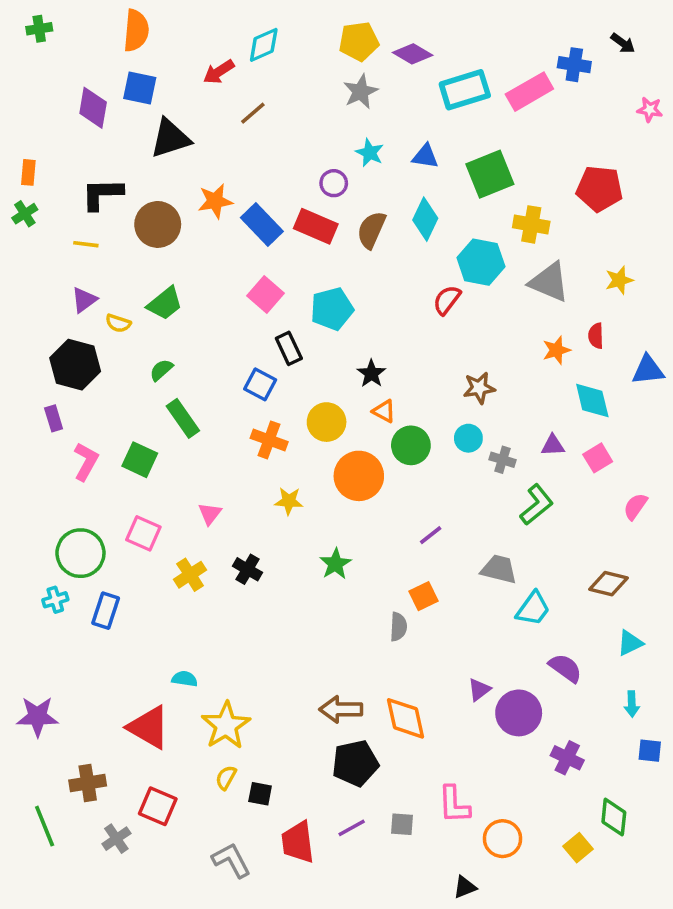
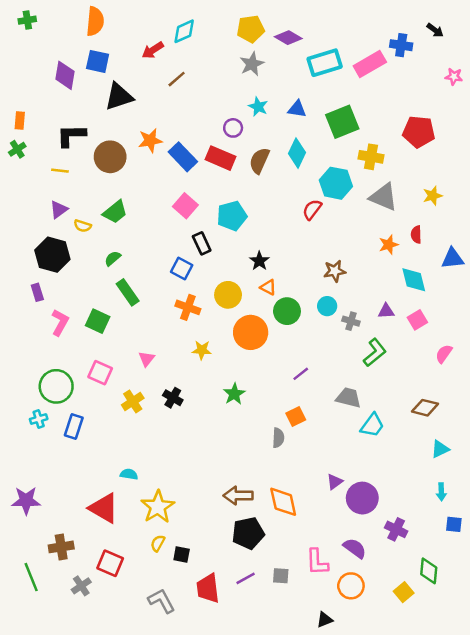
purple semicircle: (565, 668) -> (355, 548), moved

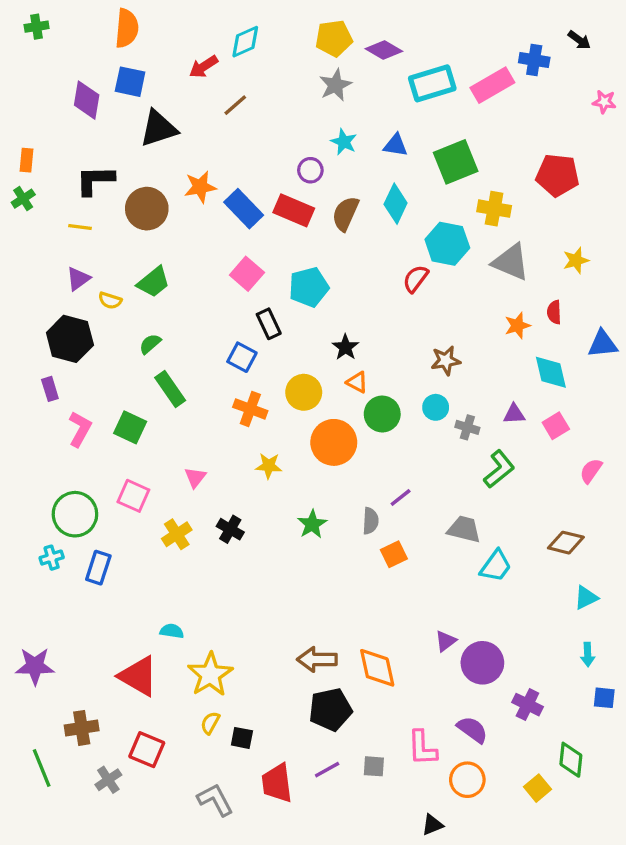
gray semicircle: (278, 438) -> (371, 521), moved

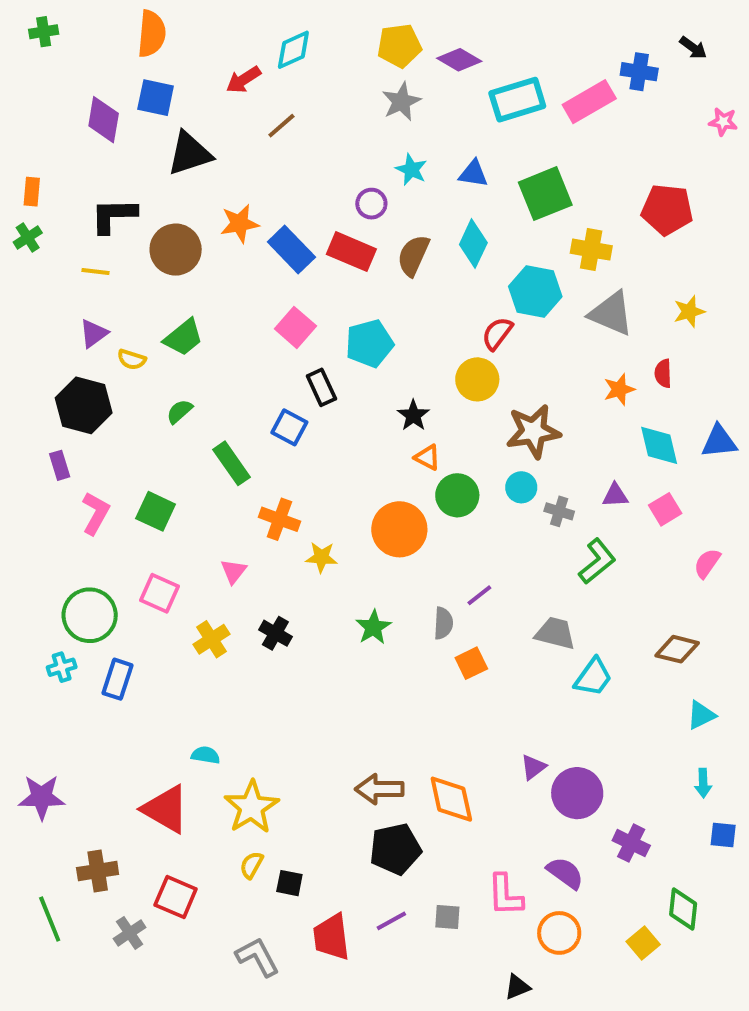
blue triangle: (603, 344) -> (719, 441), moved
brown star: (446, 361) -> (533, 431), size x1.5
green rectangle: (170, 389) -> (231, 463), moved
yellow circle: (304, 392) -> (477, 379), moved
orange cross: (250, 409) -> (279, 519), moved

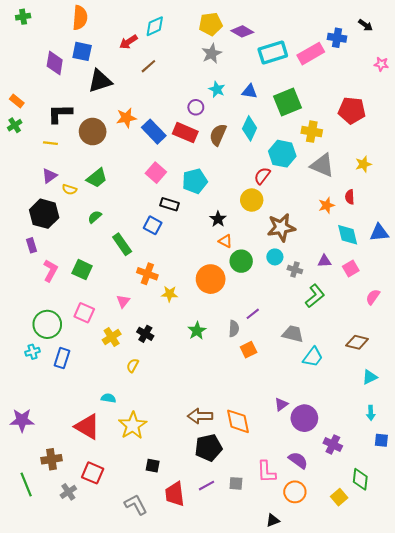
orange rectangle: (32, 192) -> (17, 101), turned -56
black rectangle: (321, 387) -> (170, 204), turned -48
yellow semicircle: (251, 865) -> (133, 365), moved

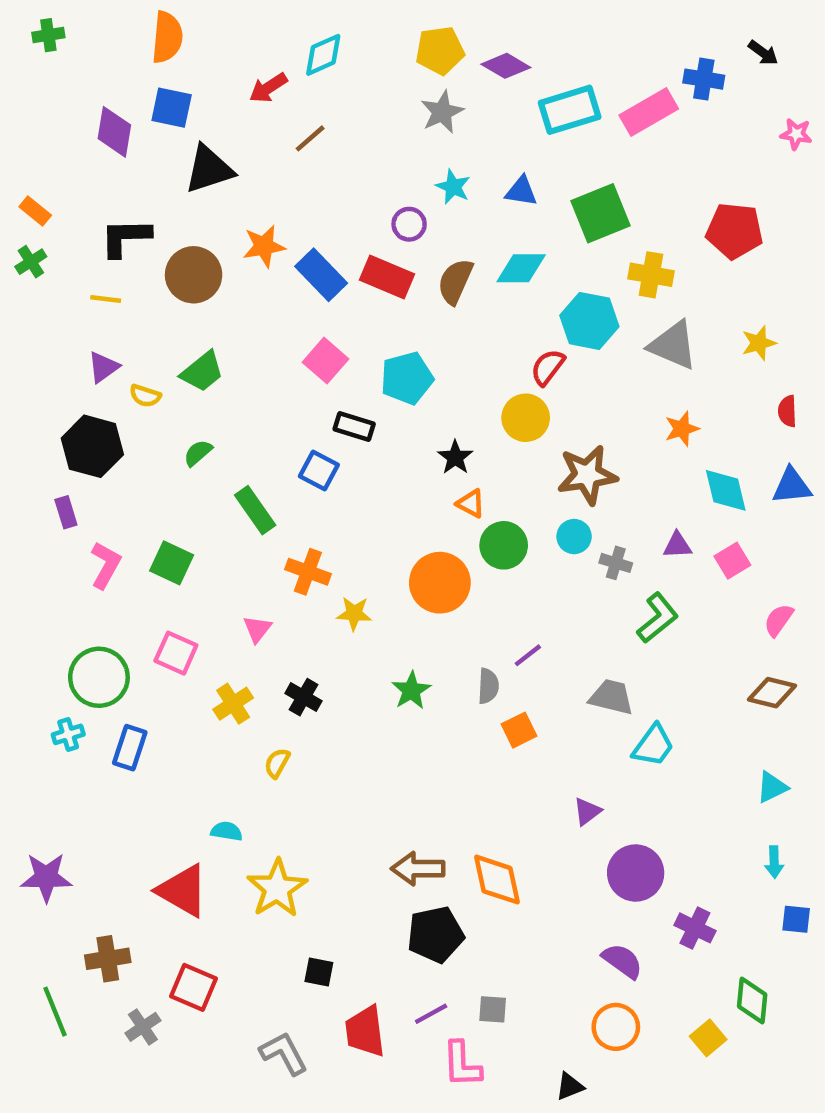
cyan diamond: (250, 128) -> (521, 268), turned 65
red semicircle: (350, 197) -> (787, 411), moved
brown diamond: (357, 342) -> (772, 693), moved
purple triangle: (281, 404) -> (587, 811), moved
pink L-shape: (266, 472) -> (462, 1064), moved

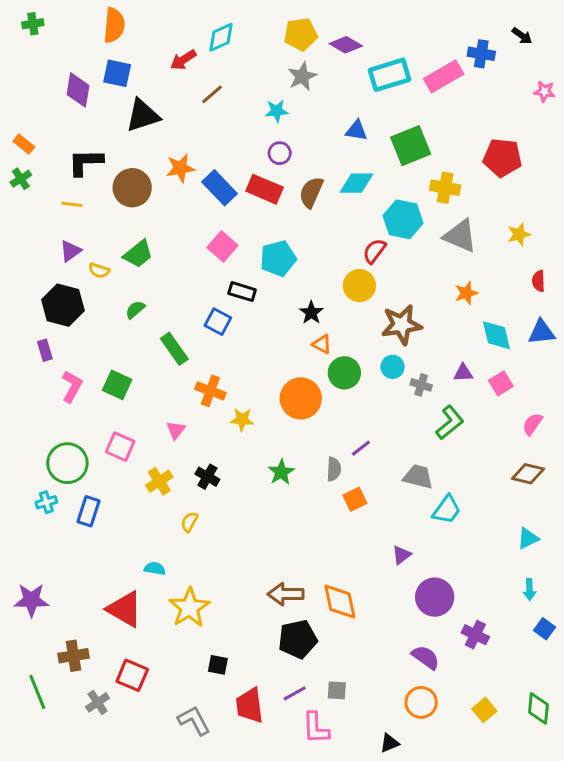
cyan star: (453, 187) -> (277, 111), moved, turned -30
blue square: (796, 919) -> (545, 629), turned 30
green diamond: (752, 1001) -> (538, 708), moved

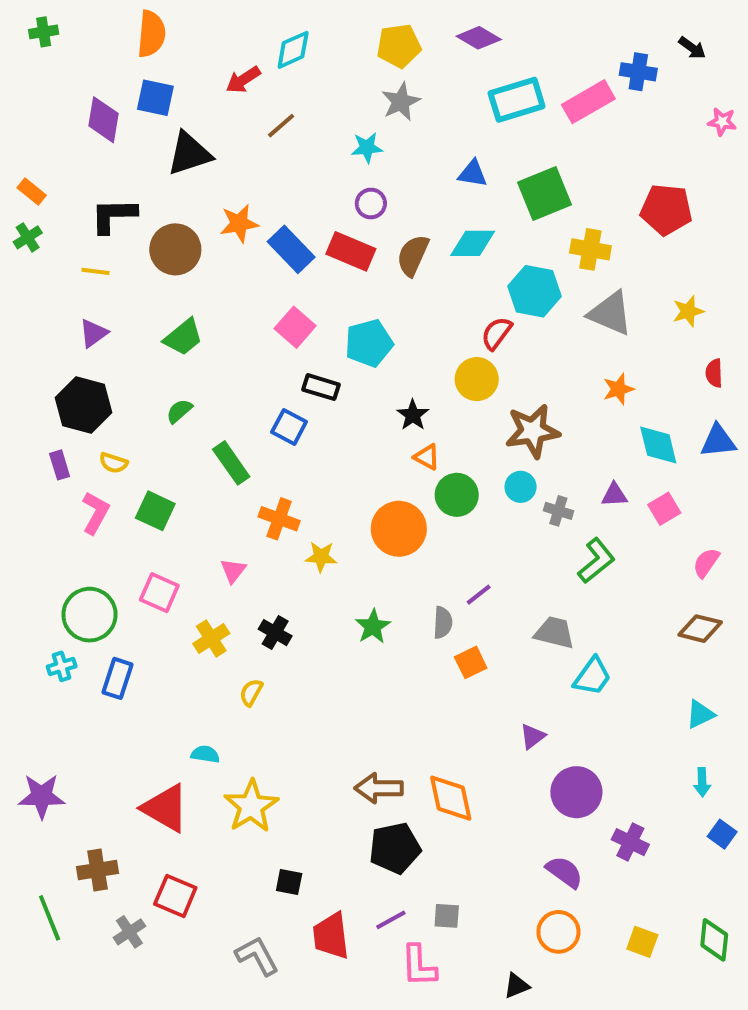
purple diamond: (346, 45) -> (479, 38), moved
yellow semicircle: (99, 271) -> (113, 463), moved
yellow square: (484, 710) -> (642, 942), turned -30

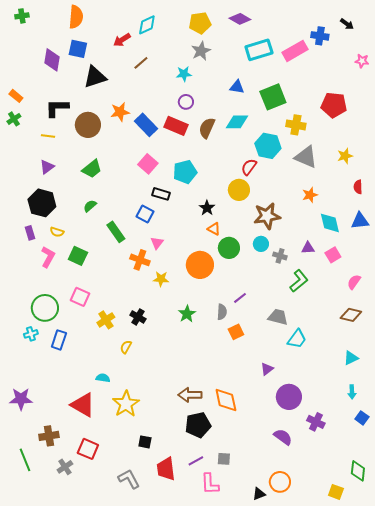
pink triangle: (233, 571) -> (157, 243), moved
orange circle: (558, 932) -> (280, 482), moved
yellow square: (642, 942) -> (336, 492), moved

